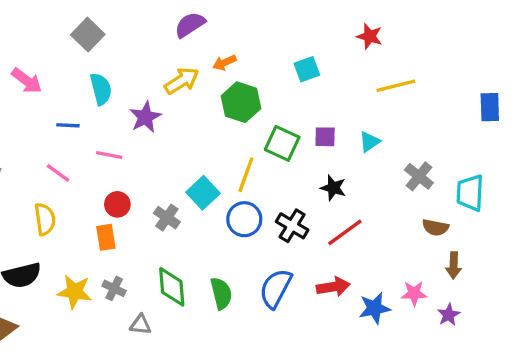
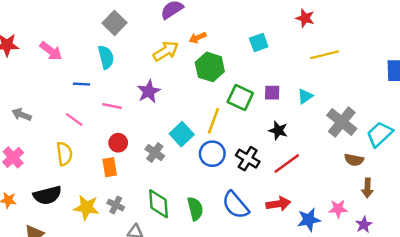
gray square: (88, 35) -> (115, 23), moved
purple star: (145, 117) -> (149, 91), moved
gray cross: (419, 176) -> (342, 122), size x1.4
cyan trapezoid: (470, 193) -> (380, 134), turned 44
blue semicircle: (276, 288) -> (235, 205), turned -68

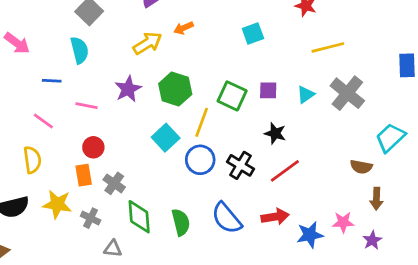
green hexagon: (210, 67) -> (175, 89), moved
gray cross: (342, 122) -> (347, 93), moved
gray cross: (155, 152) -> (114, 183), moved
yellow star: (86, 207) -> (57, 204), moved

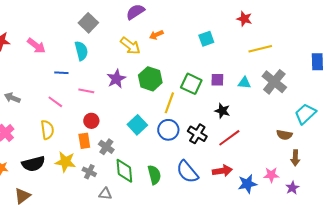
yellow arrow: (147, 43) -> (130, 46), turned 70
cyan triangle: (306, 95) -> (244, 83), turned 40
cyan square: (166, 138) -> (137, 125), moved

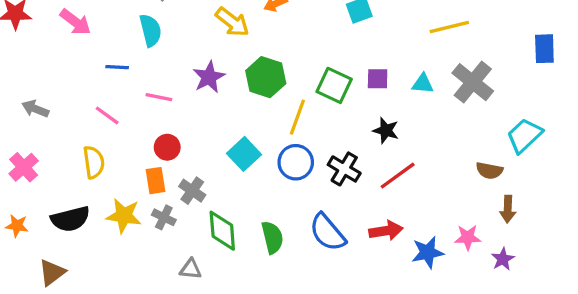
gray cross: (89, 172) -> (164, 217), moved

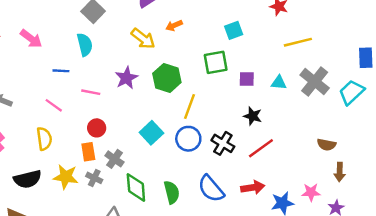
green square: (334, 85) -> (216, 62), moved, turned -35
cyan trapezoid: (524, 136) -> (352, 92), moved

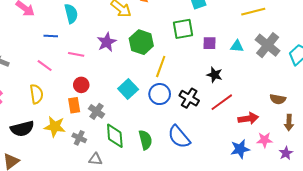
gray cross: (94, 178) -> (79, 138), moved
red arrow: (253, 187) -> (248, 118), moved

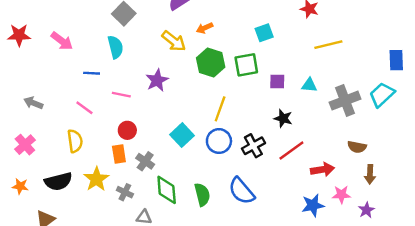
green hexagon: (141, 42) -> (211, 62), moved
gray cross: (268, 45) -> (345, 101), moved, turned 30
black cross: (189, 98) -> (253, 146), turned 30
yellow star: (55, 127) -> (96, 179), turned 30

